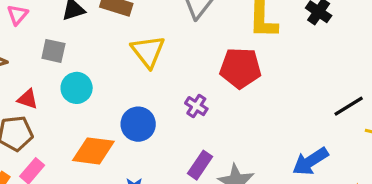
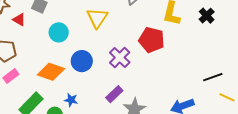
cyan circle: (77, 88) -> (59, 32), moved
red triangle: (28, 99) -> (19, 20), moved
purple cross: (196, 106) -> (120, 58), size x1.5

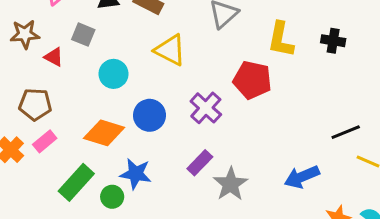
black cross: (207, 16) -> (333, 41), turned -35
yellow triangle: (97, 18) -> (170, 50), turned -35
blue star: (71, 100) -> (136, 174), size x1.5

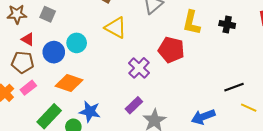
gray square: (83, 35) -> (48, 14), moved
red triangle: (54, 57) -> (28, 39), moved
blue circle: (149, 115) -> (54, 52), moved

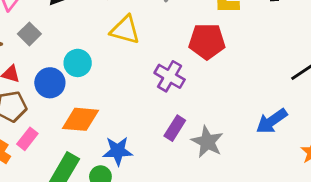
gray square: (48, 14) -> (29, 34), turned 35

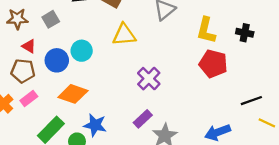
yellow triangle: (125, 30) -> (124, 35), turned -35
red pentagon: (207, 41) -> (213, 64), moved

